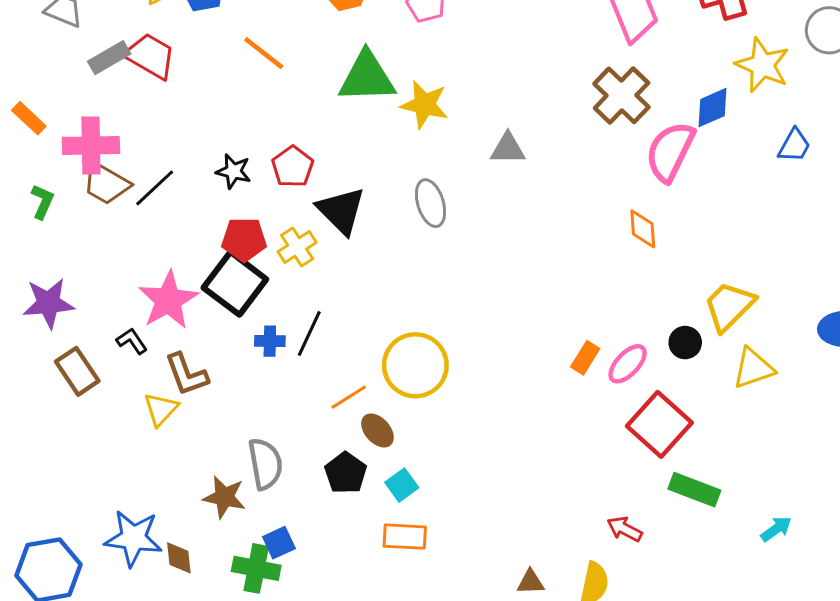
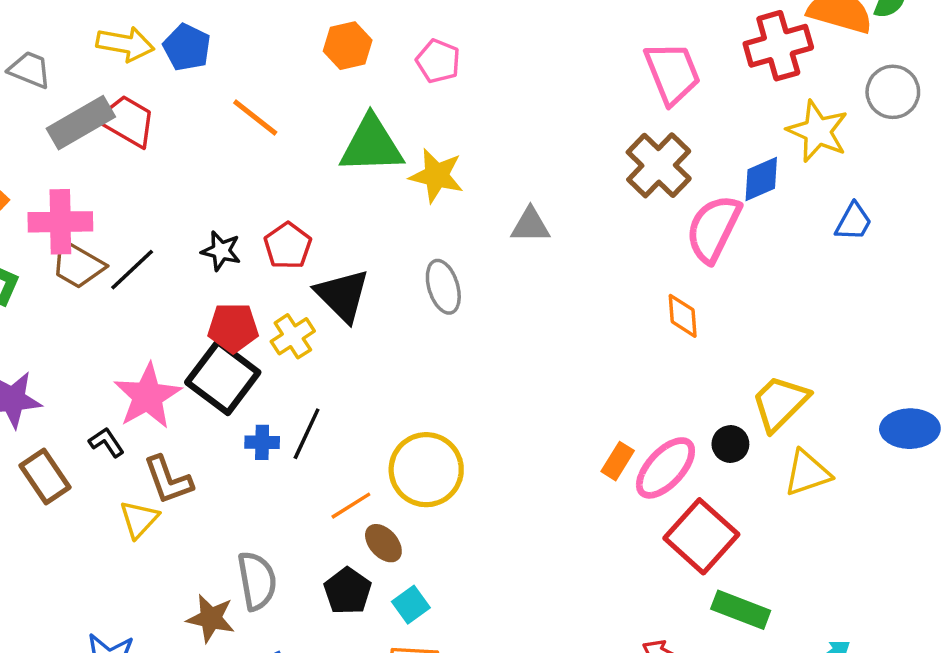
gray rectangle: (109, 58) -> (81, 123), size x1.4
pink ellipse: (628, 364) -> (665, 468), size x1.4

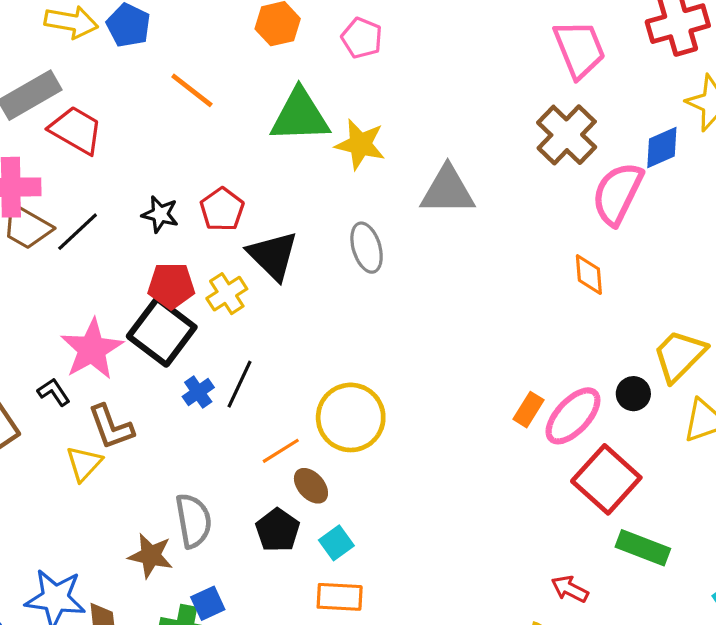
red trapezoid: (127, 121) -> (76, 130), moved
gray triangle: (530, 225) -> (448, 190), size x1.5
blue cross: (262, 442) -> (198, 392), turned -36

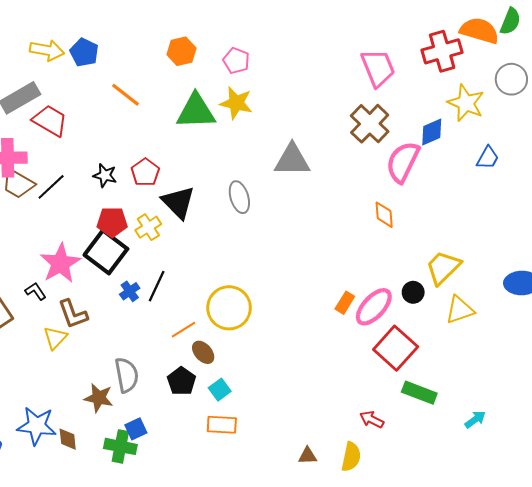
yellow star: (360, 144) -> (236, 103), moved

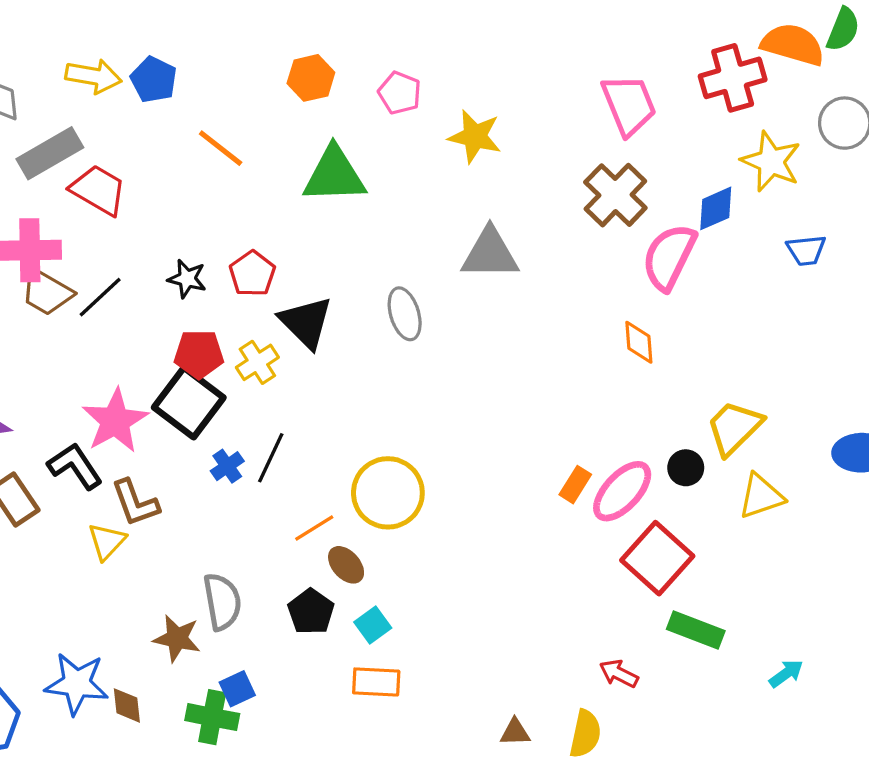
yellow star: (236, 103) -> (475, 136), moved
blue trapezoid: (488, 158) -> (806, 250), turned 55
black L-shape: (36, 291) -> (75, 466), size x1.6

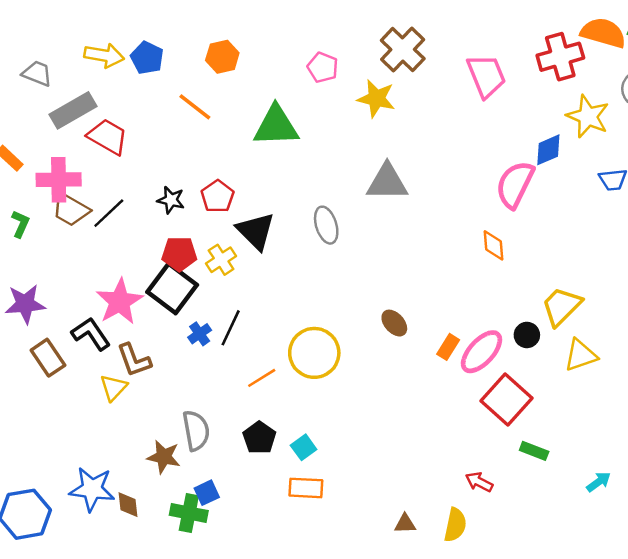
orange hexagon: (311, 78) -> (222, 57), moved
brown cross: (615, 195) -> (403, 49), moved
brown ellipse: (346, 565) -> (394, 323), moved
green rectangle: (696, 630) -> (534, 451), size x0.7

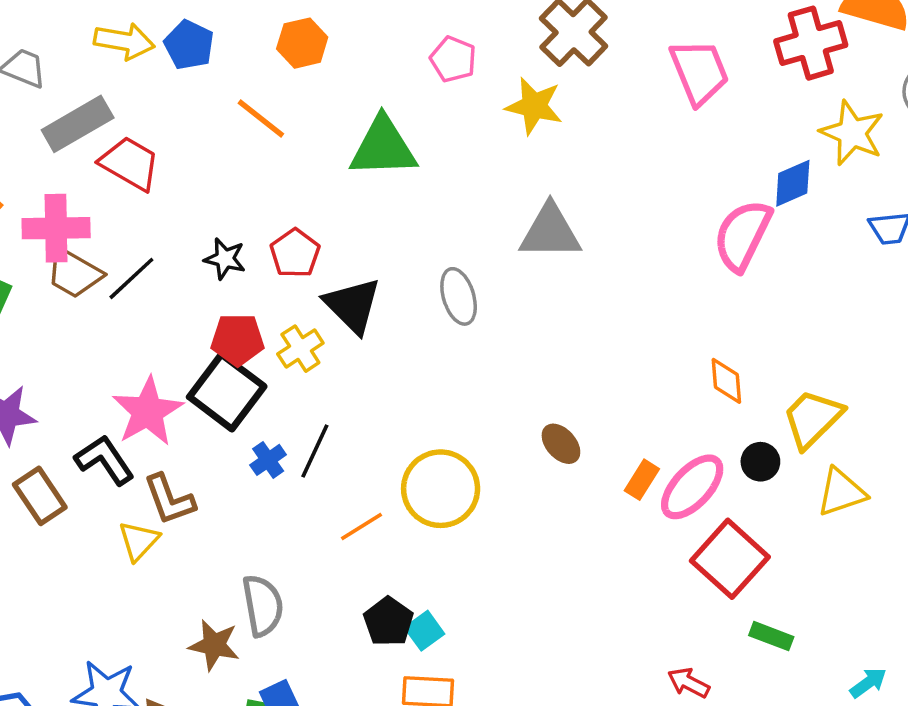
orange diamond: (493, 245) -> (726, 381), moved
black pentagon: (259, 438) -> (388, 622), moved

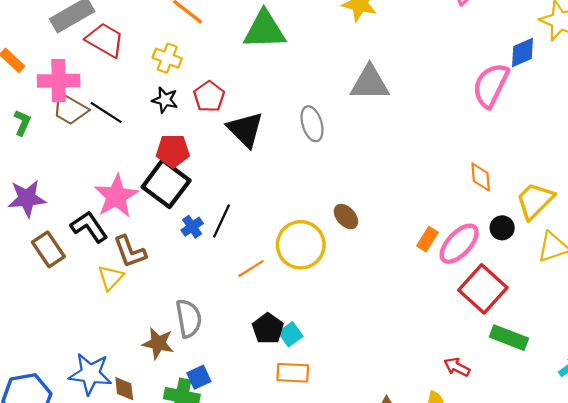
black line: (131, 278) -> (106, 112), turned 76
yellow cross: (300, 349) -> (167, 58), moved, turned -36
brown ellipse: (561, 444) -> (346, 217), moved
green rectangle: (771, 636) -> (509, 338), size x1.4

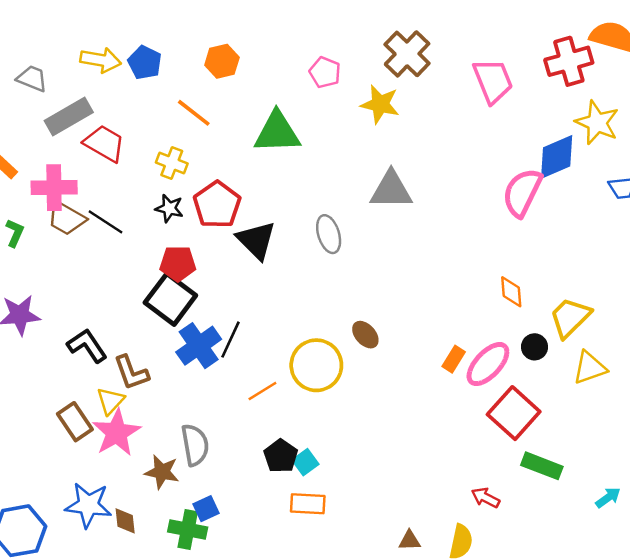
blue diamond: (522, 52) -> (557, 157), size x1.4
red pentagon: (209, 97) -> (217, 205), size x1.4
pink star: (116, 196) -> (117, 433), moved
blue cross: (192, 227) -> (199, 346), size x1.8
brown rectangle: (48, 249) -> (75, 422), moved

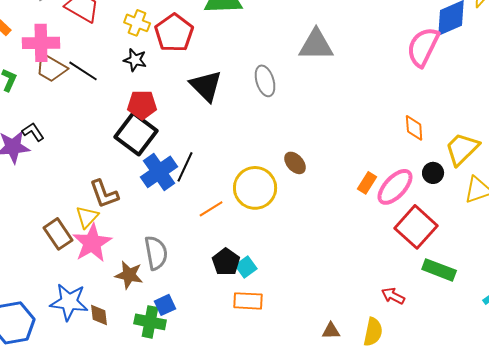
red pentagon: (217, 205) -> (174, 33), moved
black L-shape: (87, 346) -> (33, 132), moved, size x0.7

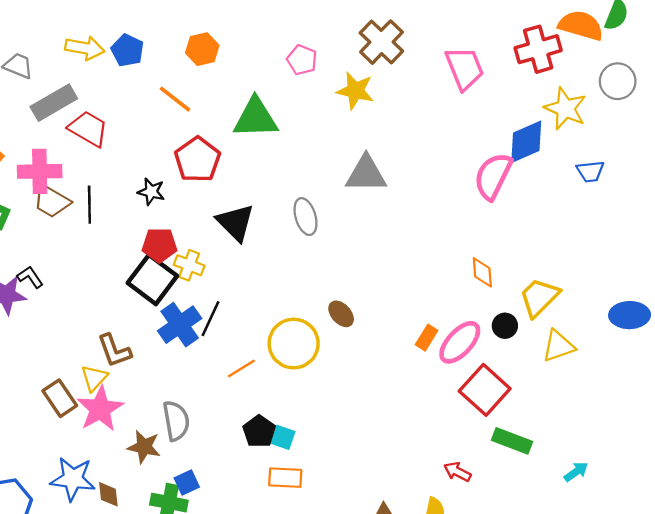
yellow cross: (137, 23) -> (189, 265), moved
black line: (83, 71) -> (89, 205), turned 56
cyan square: (246, 267) -> (283, 437), turned -35

